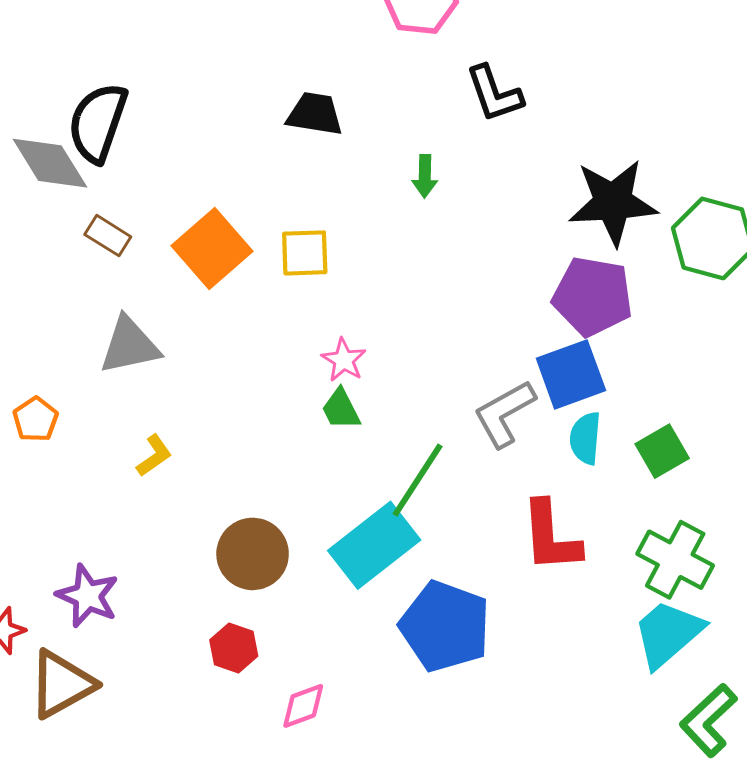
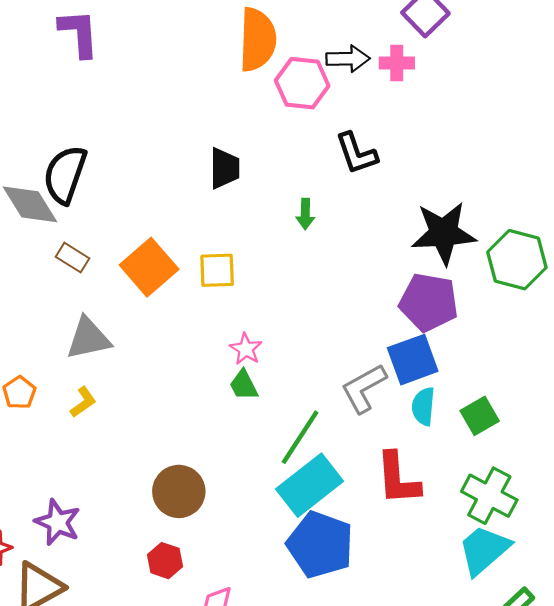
black trapezoid: (315, 114) -> (225, 168), turned 81
yellow L-shape: (154, 456) -> (83, 402), moved
cyan rectangle: (374, 545) -> (310, 485), moved

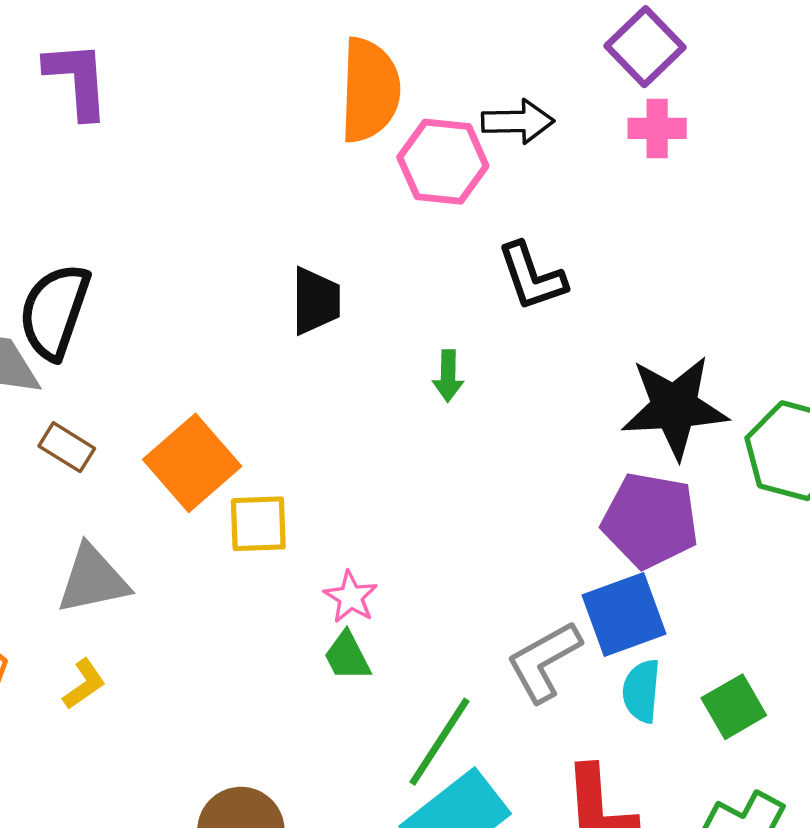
pink cross: (397, 63) -> (657, 128), moved
yellow square: (217, 270) -> (258, 524), moved

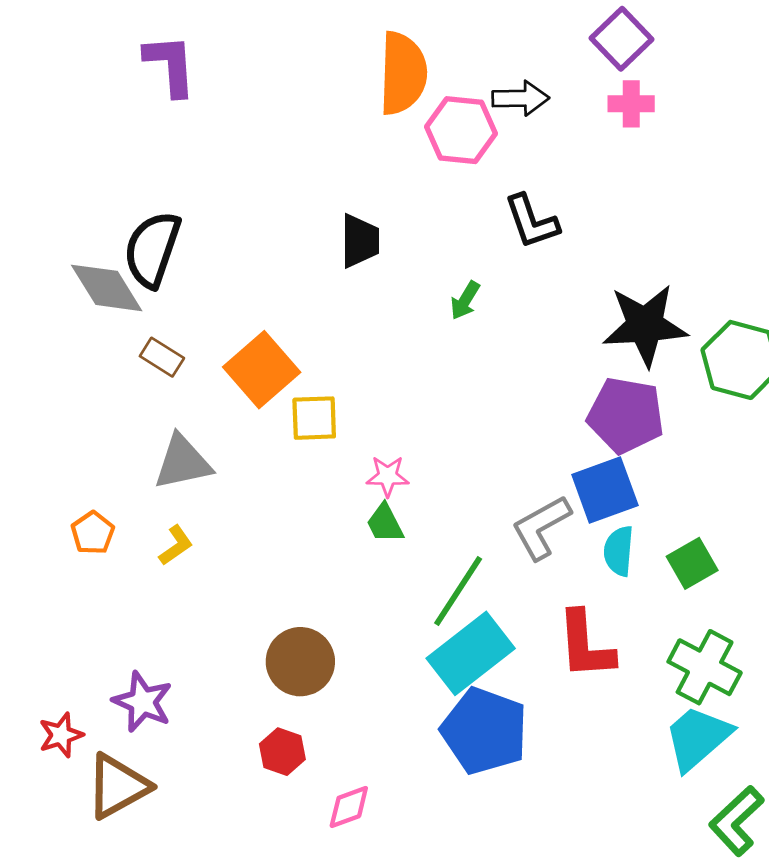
green arrow: (448, 376) -> (465, 300), turned 30
pink star: (351, 597) -> (388, 476), turned -30

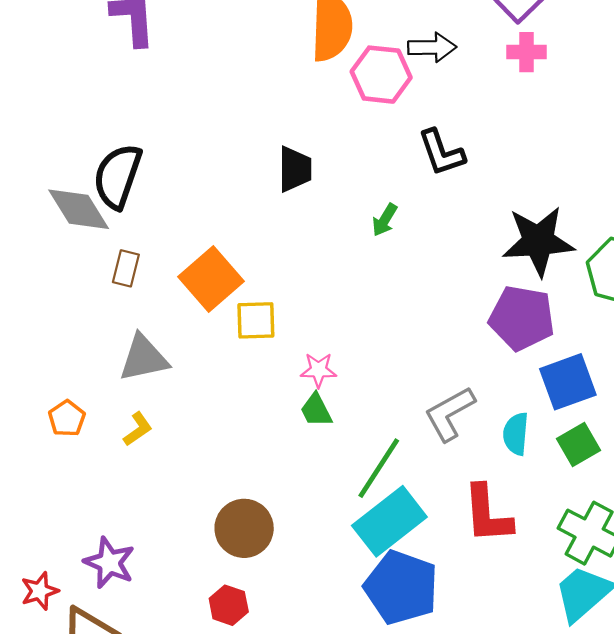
brown rectangle: (162, 357) -> (126, 268), turned 72
blue square: (605, 490) -> (568, 382), moved

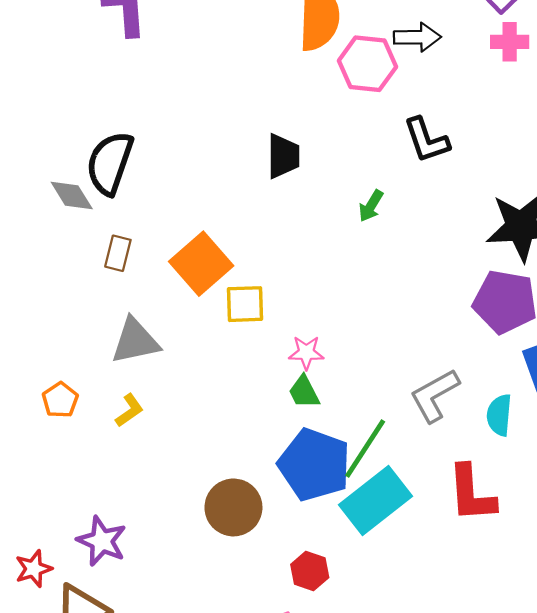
gray diamond: (79, 209) -> (72, 195), size x0.7
blue pentagon: (401, 587) -> (314, 465), moved
red hexagon: (229, 605) -> (310, 571), moved

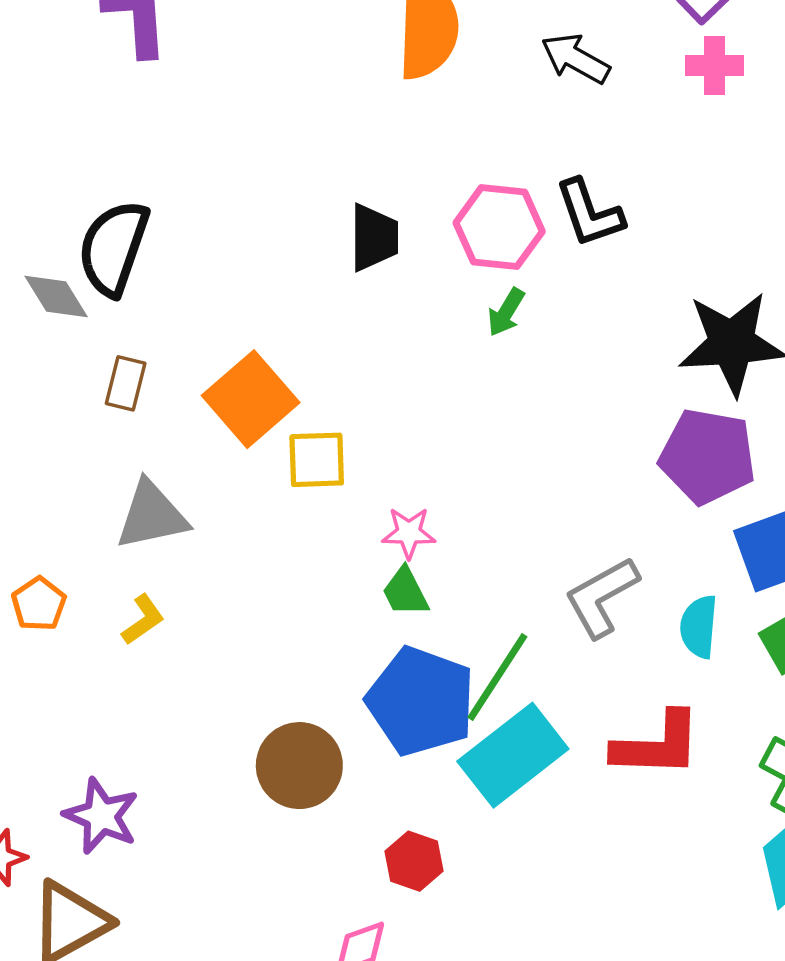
black arrow: (417, 37) -> (576, 59), turned -150
pink hexagon: (367, 64) -> (499, 227), moved
red L-shape: (471, 494) -> (657, 745), turned -84

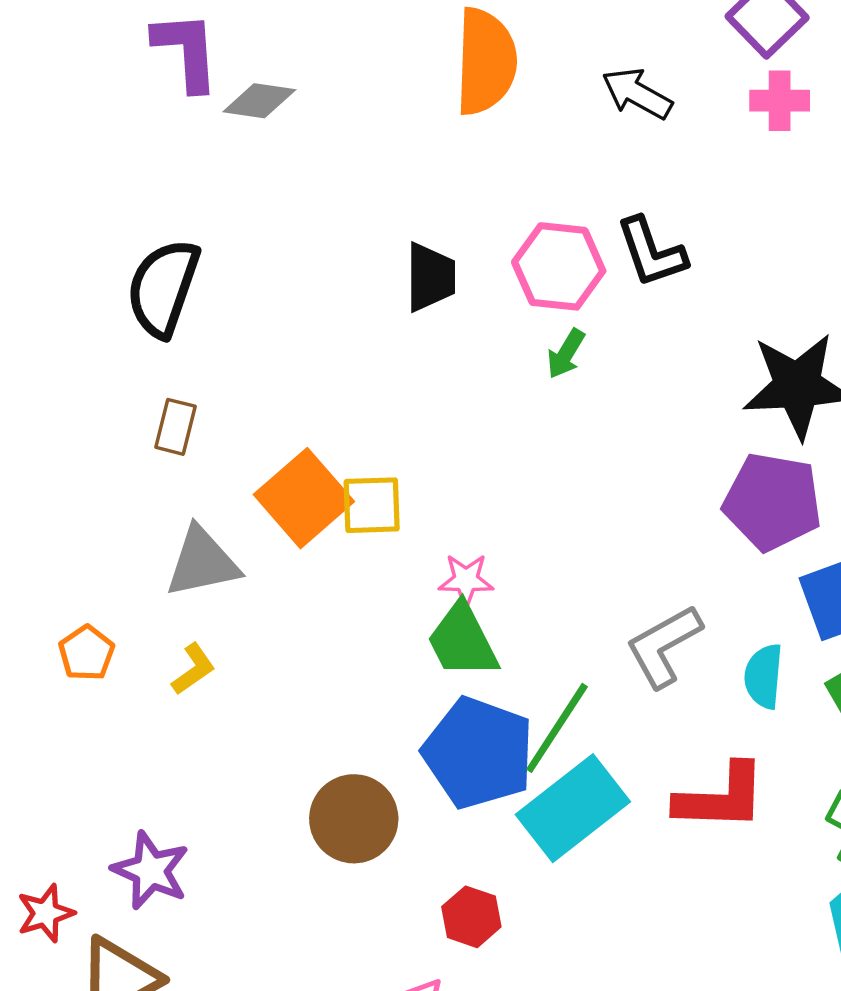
gray diamond: (56, 297) -> (259, 101), moved, turned -50
orange square: (251, 399) -> (304, 498), moved
green trapezoid: (405, 592) -> (462, 641), size x1.5

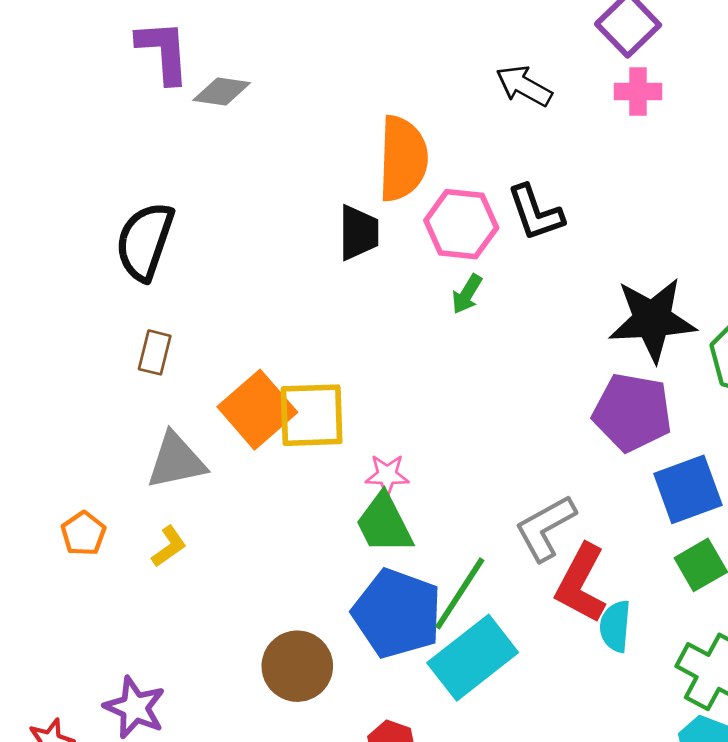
orange semicircle: (486, 62) -> (403, 159), moved
yellow square: (372, 505) -> (312, 415), size x1.4
cyan semicircle: (764, 676) -> (615, 626), moved
red L-shape: (721, 797) -> (581, 583), moved, turned 116

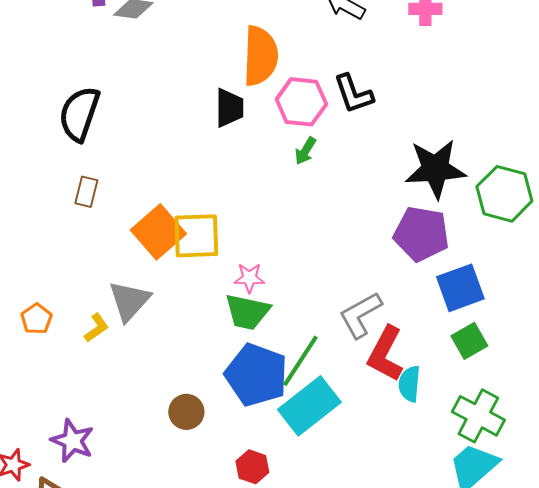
gray triangle: (176, 461) -> (129, 301), moved, turned -36
green trapezoid: (384, 524) -> (247, 312), turned -51
brown circle: (297, 666) -> (186, 412), size x0.7

